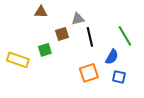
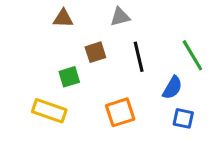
gray triangle: (78, 19) -> (120, 17), moved
yellow rectangle: (18, 60) -> (49, 111), moved
orange square: (89, 73) -> (120, 112), moved

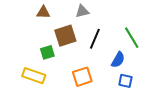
brown square: (95, 52) -> (65, 36), size x1.5
black line: (139, 57) -> (95, 39), turned 36

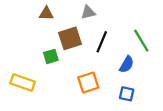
yellow rectangle: (34, 76) -> (23, 83), moved
blue square: (125, 81) -> (127, 94), moved

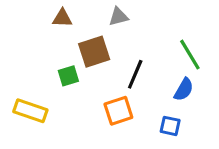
black line: (102, 42) -> (135, 74), moved
blue semicircle: (127, 64) -> (184, 90), moved

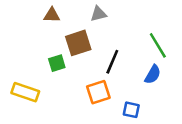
blue square: (170, 126) -> (131, 110), moved

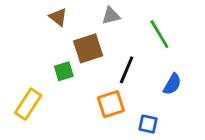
brown triangle: (52, 15) -> (58, 17), turned 36
green line: (158, 45) -> (159, 34), moved
yellow rectangle: (25, 92) -> (28, 104), turned -76

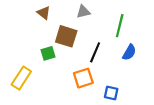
green line: (159, 34) -> (120, 26), turned 45
brown square: (88, 48) -> (66, 36), turned 35
blue semicircle: (172, 84) -> (129, 52), moved

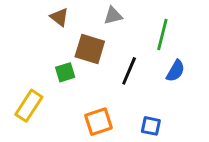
orange square: (83, 78) -> (99, 122), moved

